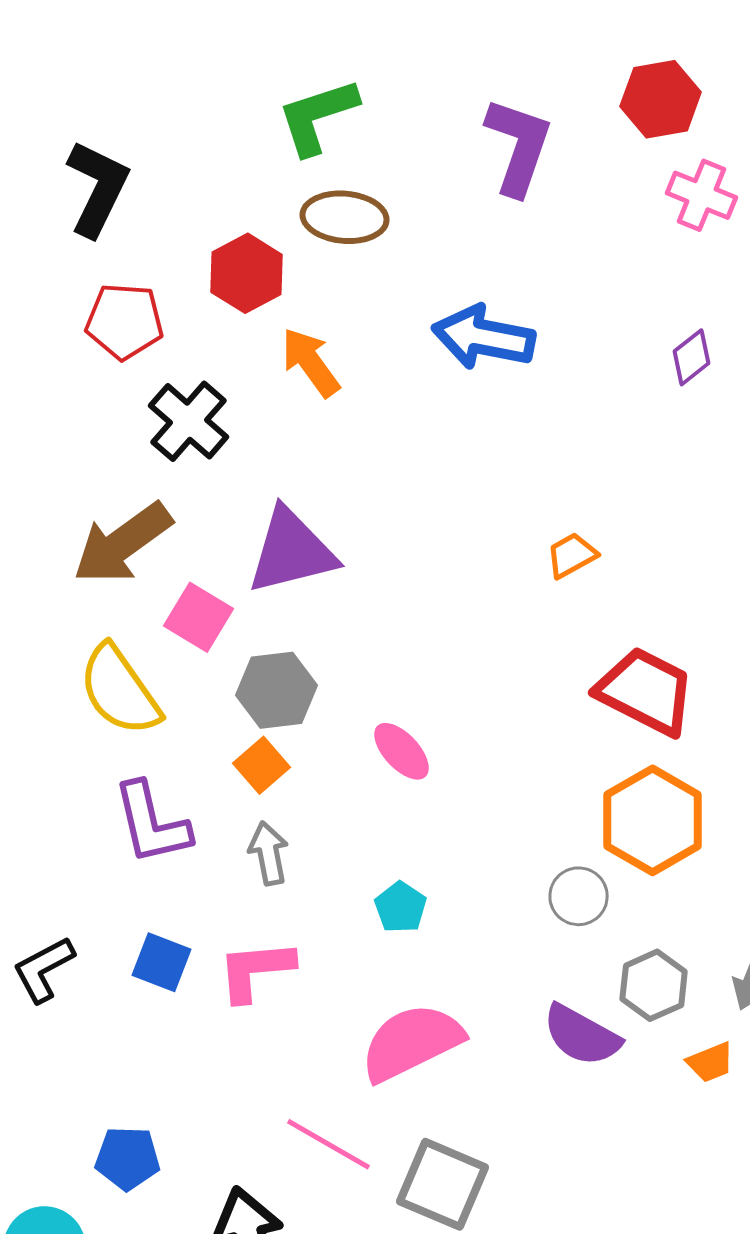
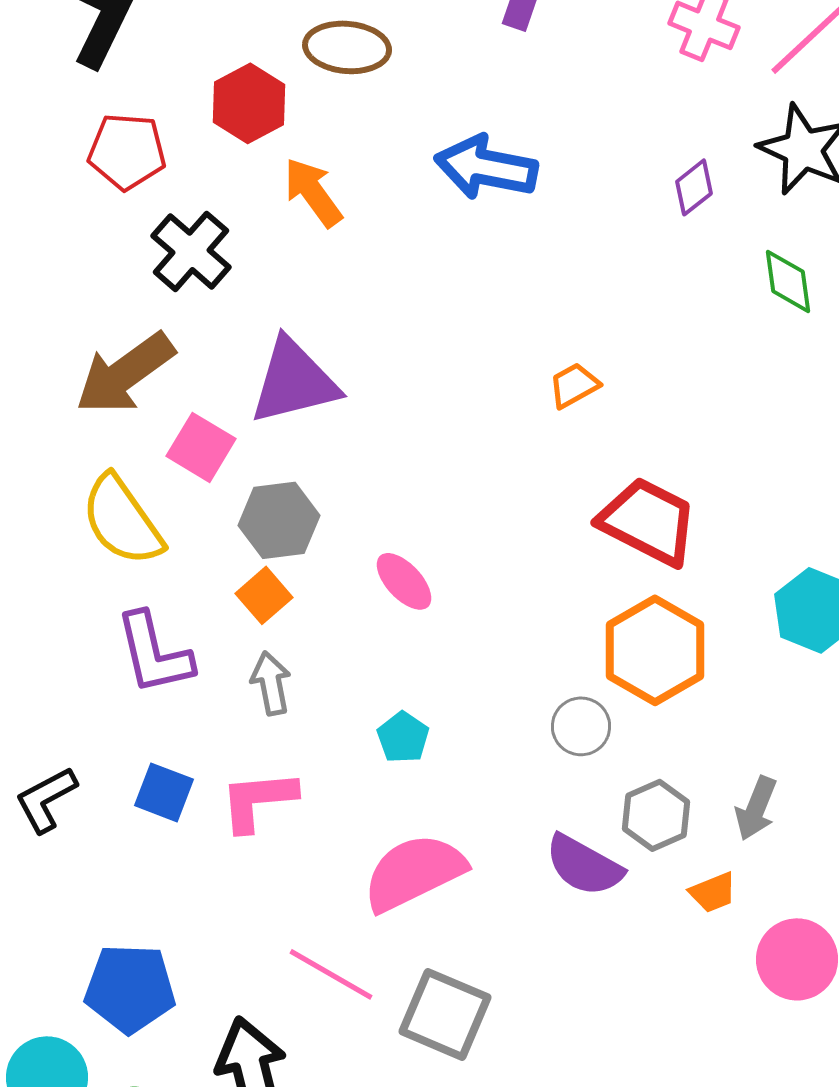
blue pentagon: (128, 1158) -> (130, 988), size x1.4

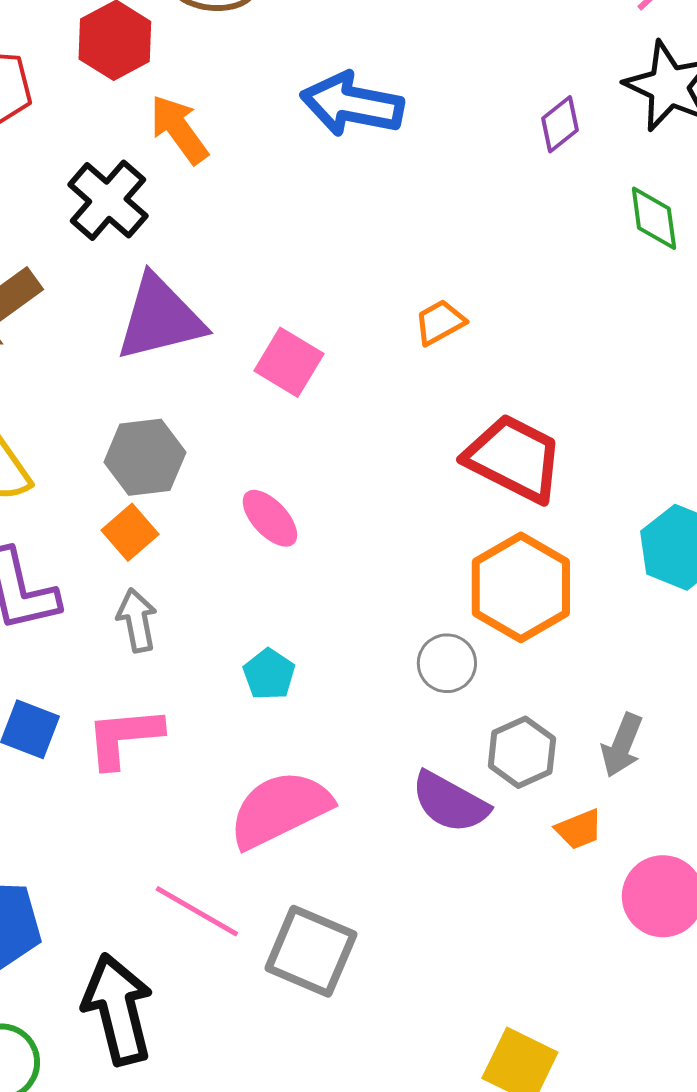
black cross: (191, 251) -> (108, 200), moved
pink square: (201, 447) -> (289, 362), moved

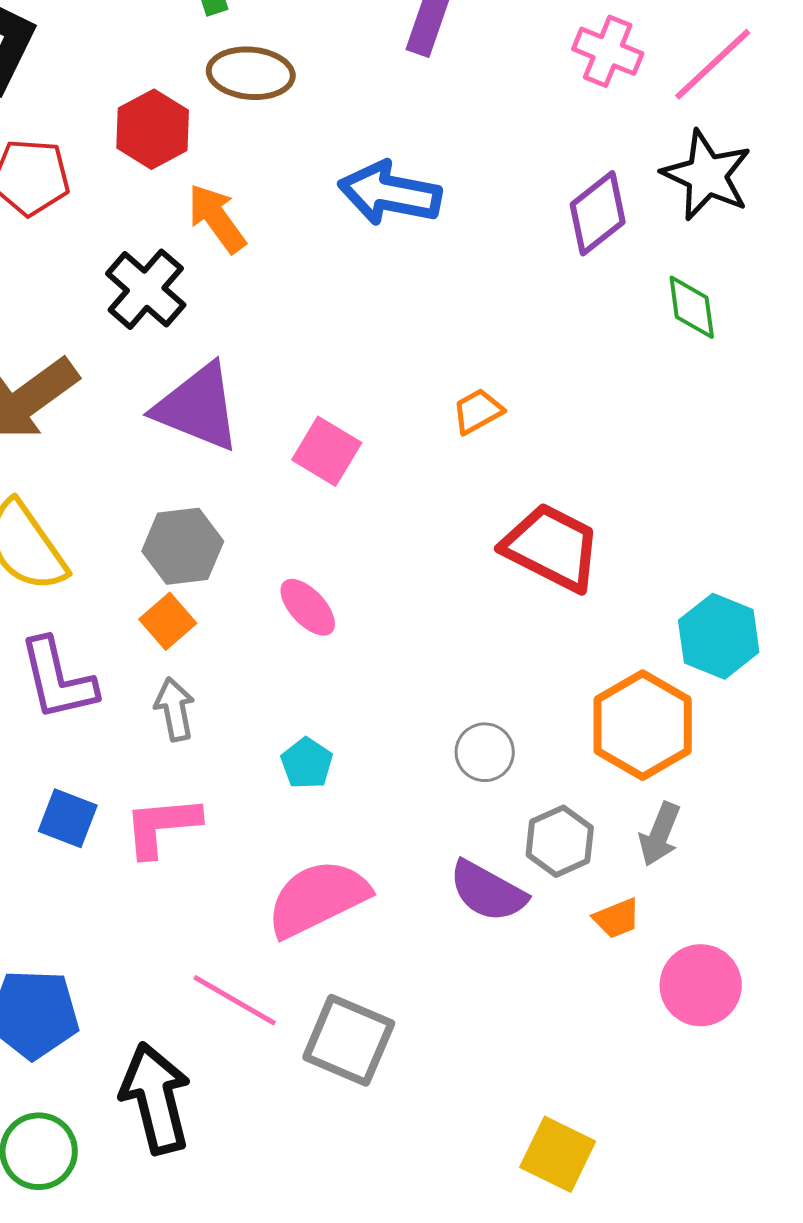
purple diamond: (560, 124) -> (598, 213), size x1.5
purple triangle: (160, 318) -> (198, 407), turned 36
orange hexagon: (521, 587) -> (643, 725), moved

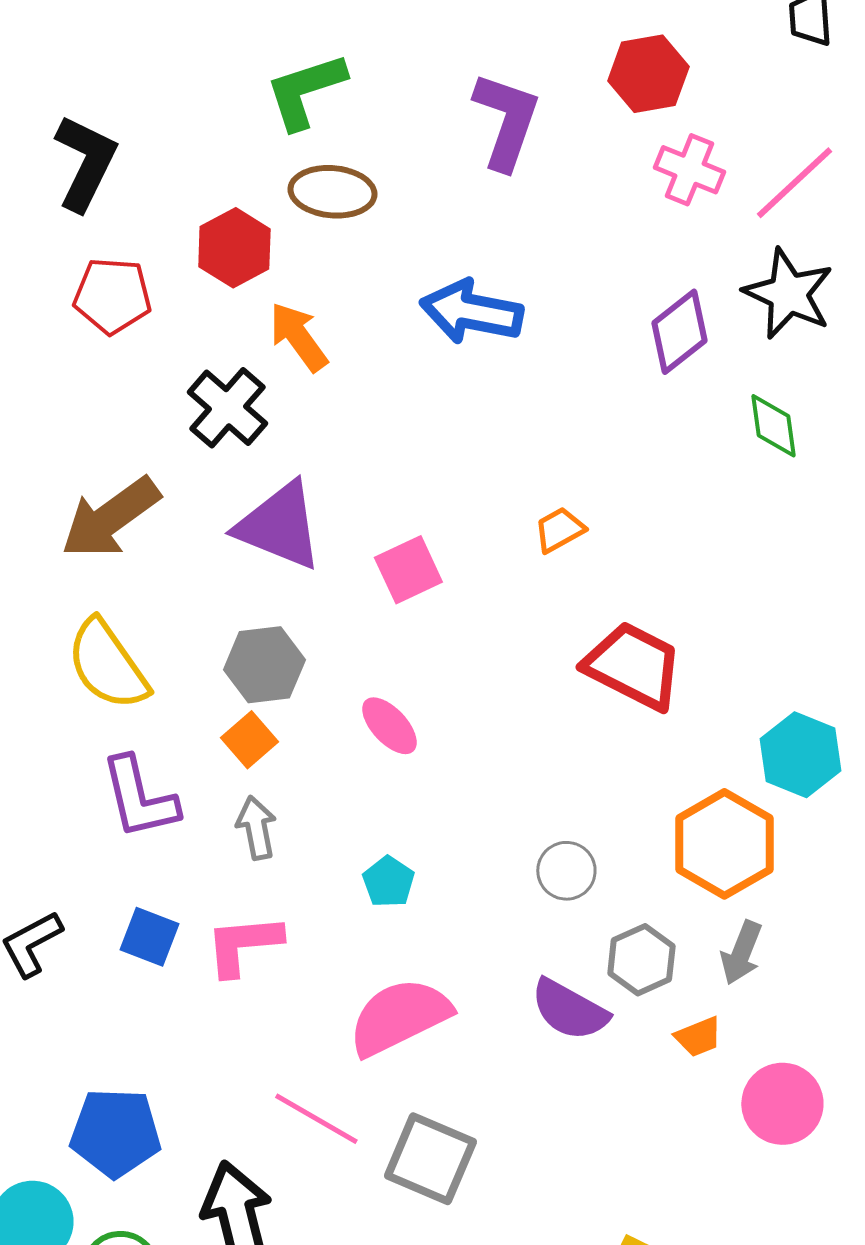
pink square: (327, 451) -> (408, 570), turned 34

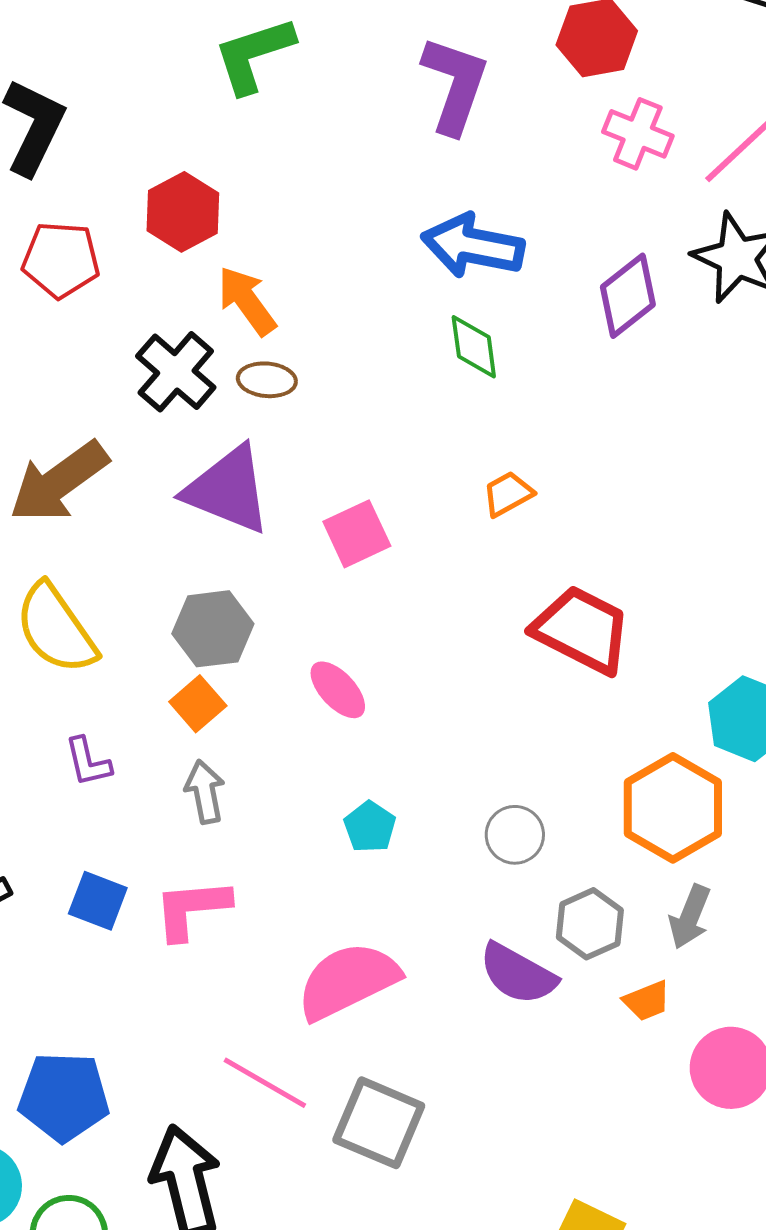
brown ellipse: (332, 192) -> (267, 380), moved, size x0.7
blue arrow: (471, 312) -> (473, 246), moved
green diamond: (773, 426) -> (474, 347), moved
purple L-shape: (139, 798) -> (88, 762), size x0.6
cyan pentagon: (388, 882) -> (370, 827), moved

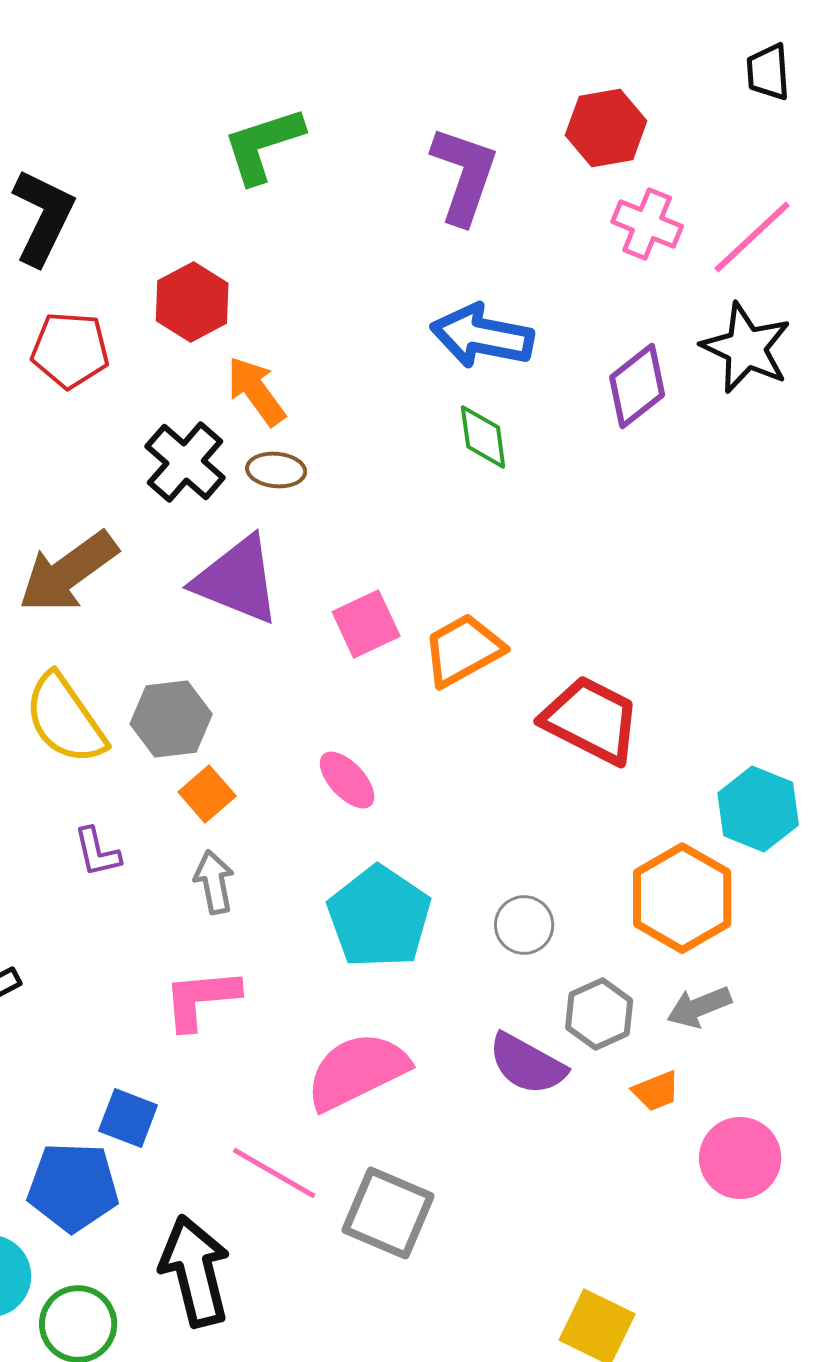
orange trapezoid: (508, 494) -> (463, 650), moved, size x1.6
gray hexagon: (213, 629) -> (171, 719), moved
cyan pentagon: (370, 827) -> (379, 917), size x2.0
blue square: (98, 901) -> (128, 1118), moved
gray arrow: (690, 917) -> (699, 1007), turned 46

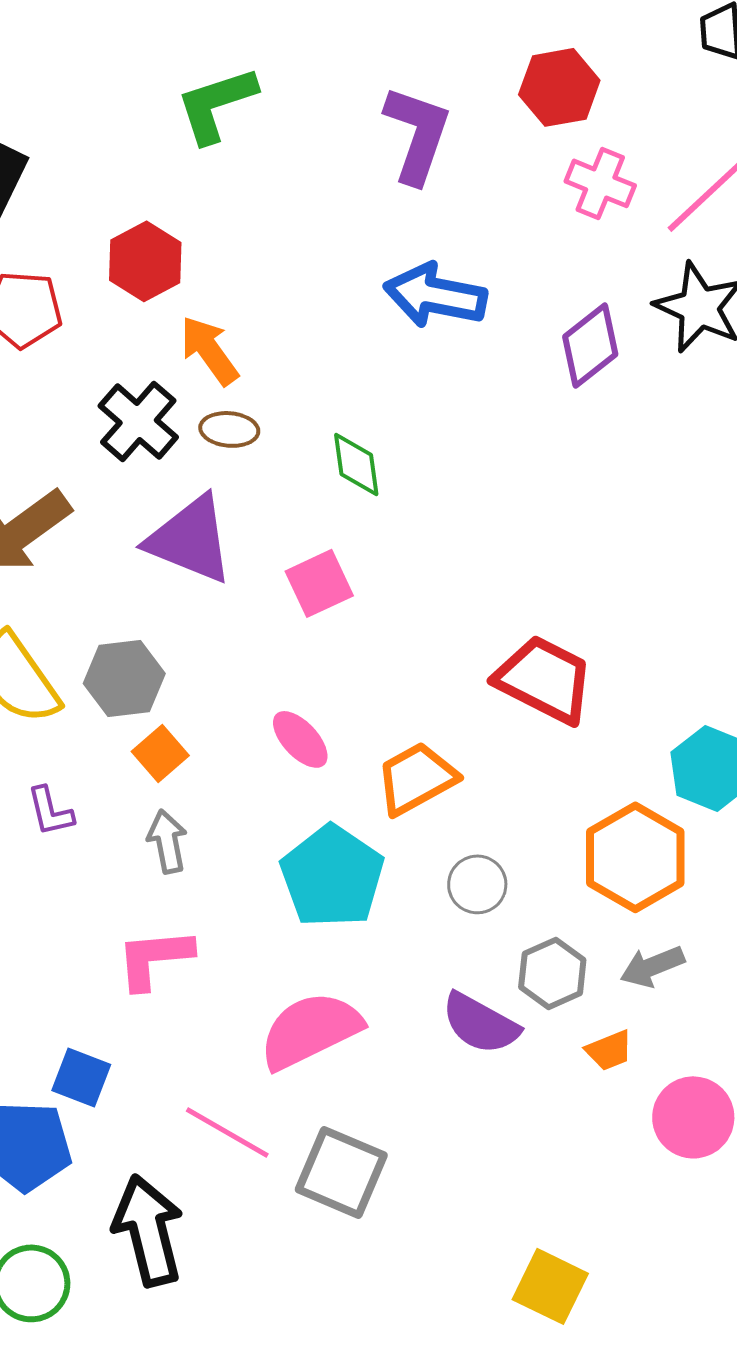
green diamond: (483, 437) -> (356, 464), moved
orange trapezoid: (463, 650) -> (416, 778), moved

